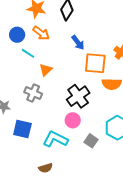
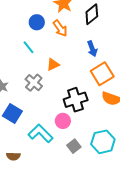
cyan line: (28, 53) -> (29, 47), moved
orange square: (95, 63) -> (102, 74), turned 35
brown semicircle: (46, 168) -> (13, 156), moved

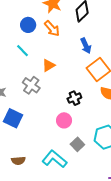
black cross: (76, 100) -> (74, 98), size x0.6
cyan L-shape: (40, 133) -> (55, 159), moved

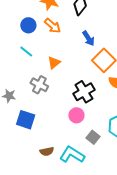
black cross: (74, 98) -> (84, 92), size x1.5
brown semicircle: (18, 161) -> (47, 151), moved

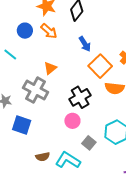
cyan line: (26, 52) -> (10, 54), moved
gray cross: (39, 85) -> (36, 90), size x1.4

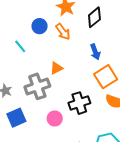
gray cross: (36, 90) -> (37, 86), turned 30
pink circle: (72, 121) -> (55, 118), moved
blue square: (22, 125) -> (16, 118), turned 36

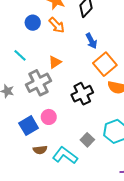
cyan line: (20, 46) -> (20, 55), moved
blue square: (16, 118) -> (29, 126), moved
pink circle: (55, 118) -> (49, 117), moved

